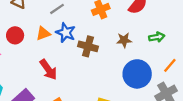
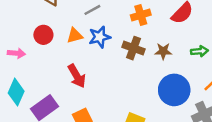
blue star: (66, 33) -> (100, 37), turned 30
brown cross: (88, 46) -> (133, 48), moved

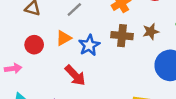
blue star: (100, 37) -> (89, 45), moved

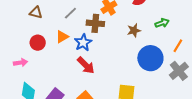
brown cross: (122, 36) -> (95, 23), moved
red arrow: (75, 75) -> (86, 65), moved

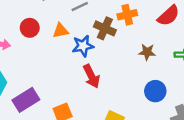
blue circle: (150, 58) -> (155, 91), size x0.7
red arrow: (86, 65) -> (91, 76), moved

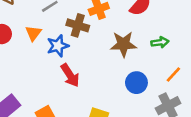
orange triangle: (61, 31) -> (33, 33), turned -35
brown star: (147, 52) -> (123, 44), size x1.5

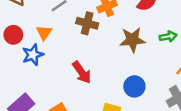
blue star: (58, 46) -> (33, 55), moved
blue circle: (136, 83) -> (134, 86), moved

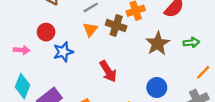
orange triangle: (44, 33) -> (90, 29), moved
brown star: (132, 40) -> (158, 44), turned -30

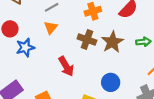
brown cross: (116, 26) -> (87, 40), moved

